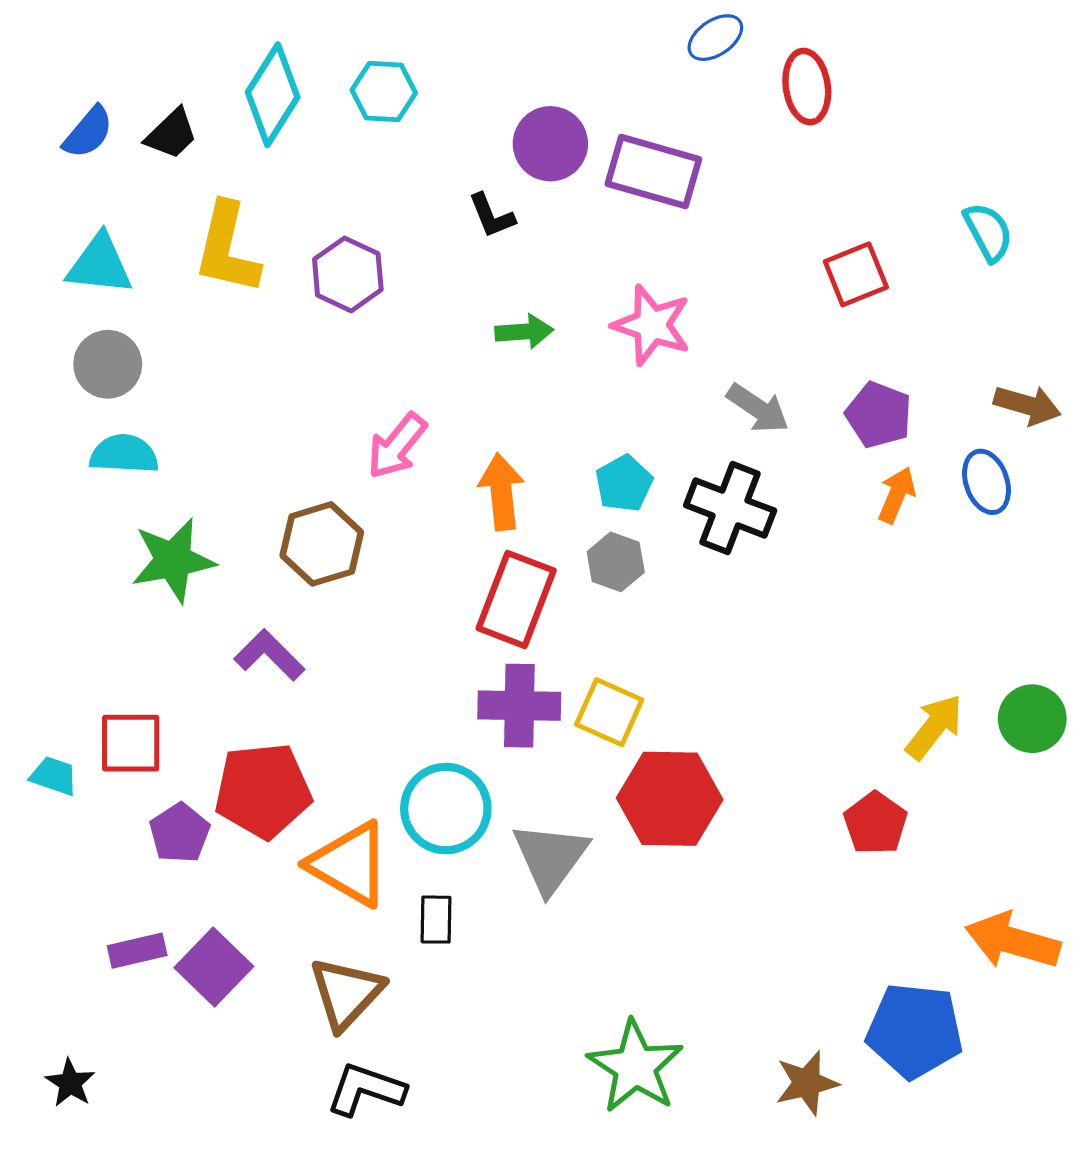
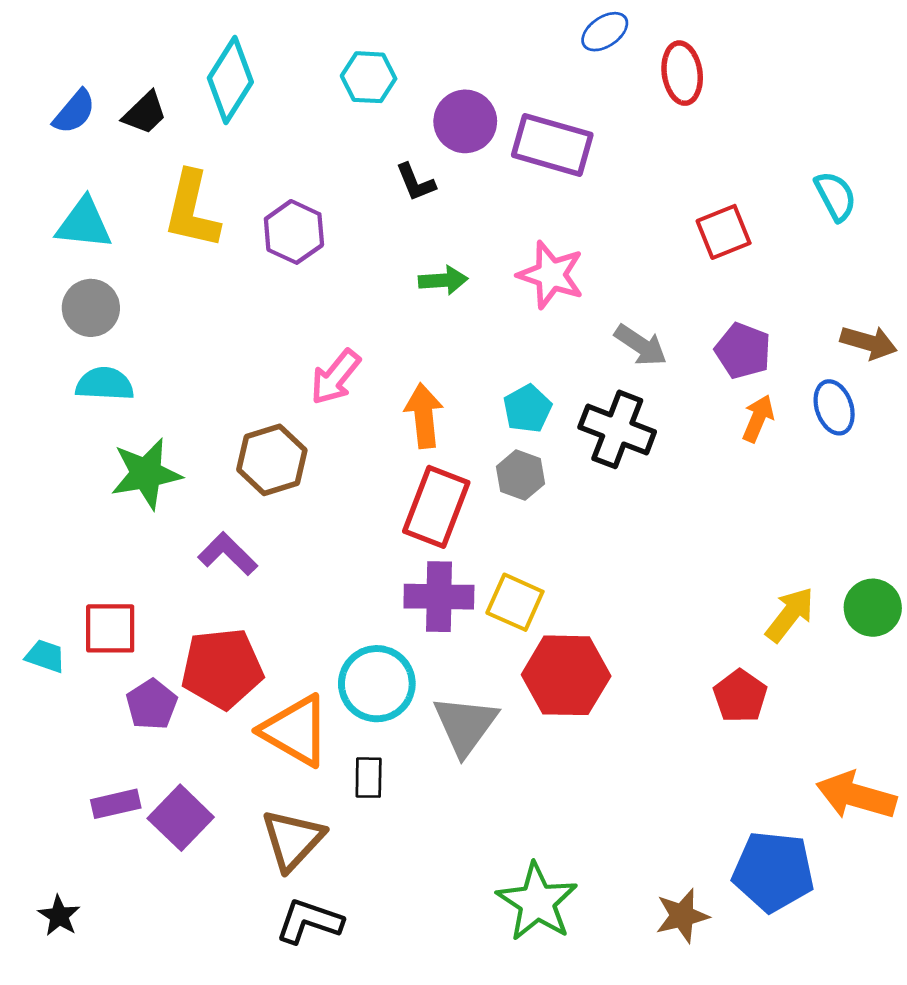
cyan hexagon: (384, 91) -> (369, 77), moved

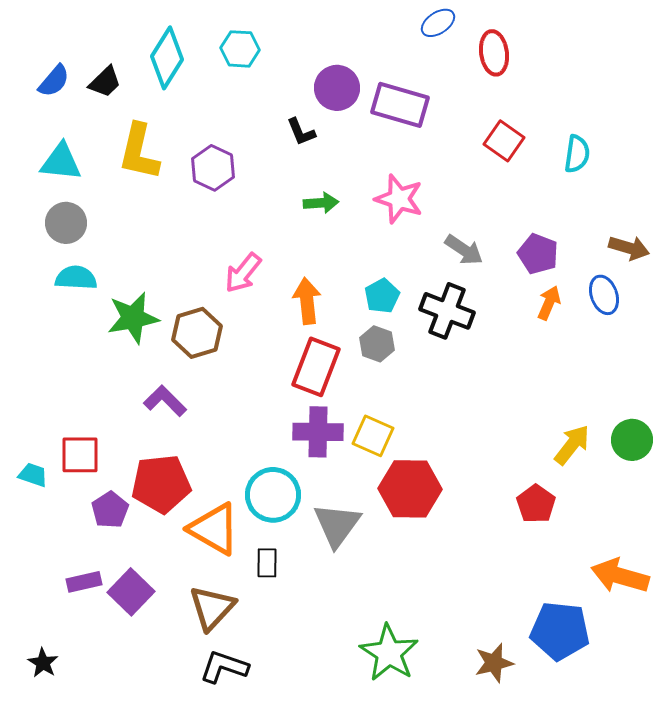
cyan hexagon: (369, 77) -> (240, 49), moved
cyan semicircle: (835, 196) -> (577, 154), moved, turned 36
red square: (724, 232) -> (504, 141), moved, turned -33
green star: (146, 474) -> (133, 318), moved

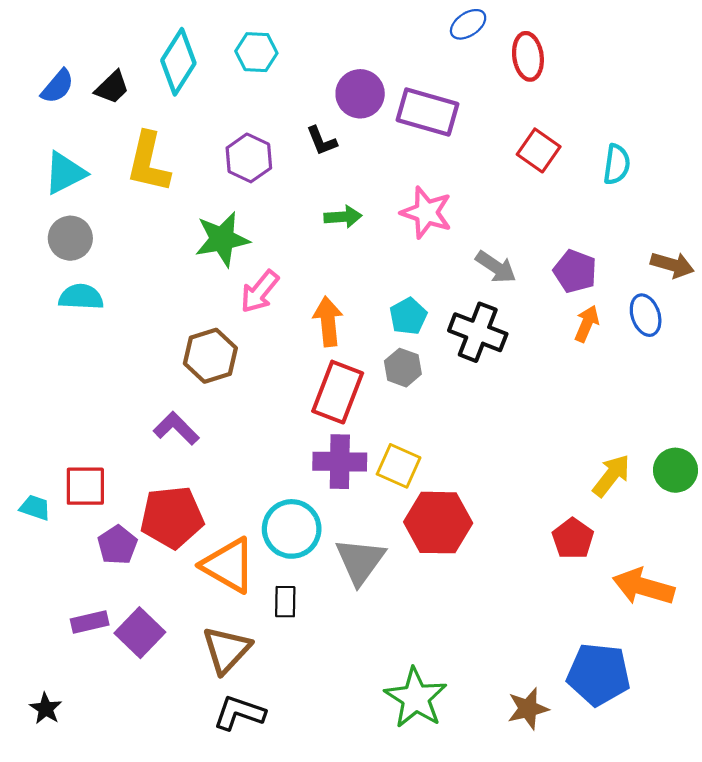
cyan triangle: (61, 162) -> (65, 173), turned -33
purple hexagon: (213, 168) -> (249, 158), moved
green star: (133, 318) -> (222, 239), moved
orange arrow: (620, 576) -> (643, 587), moved

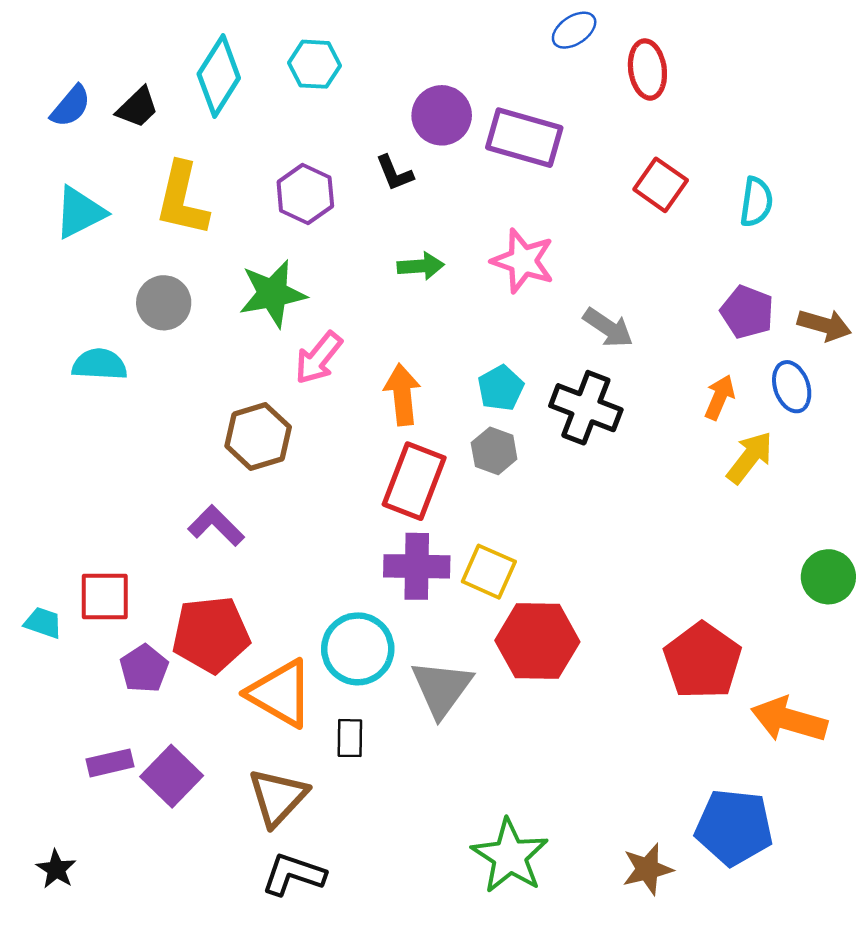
gray circle: (70, 238) -> (164, 303), moved
purple pentagon: (575, 271) -> (747, 312), moved
yellow arrow: (611, 475) -> (750, 458), moved
red pentagon: (573, 539) -> (703, 661), size x1.5

